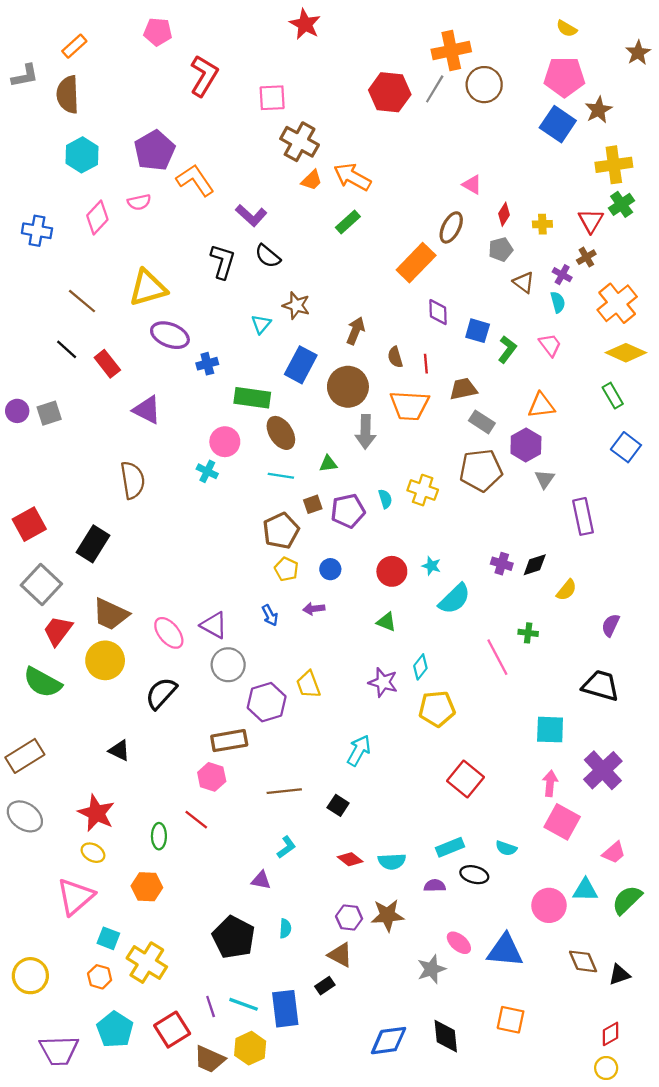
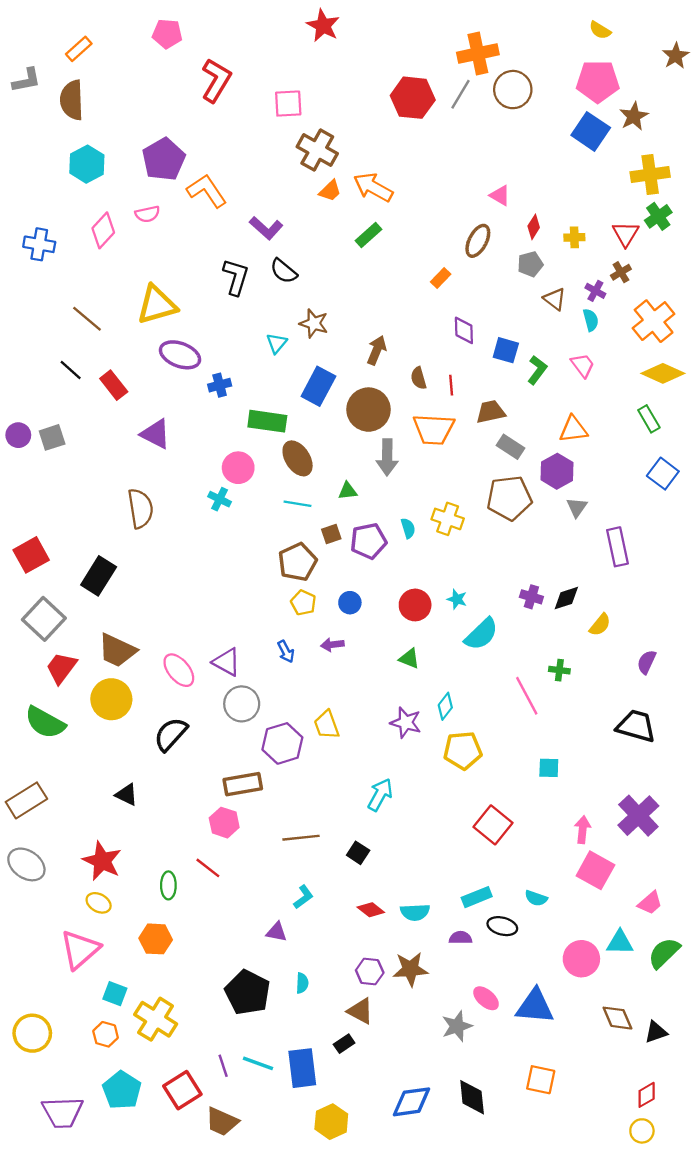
orange rectangle: (416, 263) -> (441, 278), size x0.5
cyan square: (550, 730) -> (549, 768), moved, size x0.7
yellow hexagon: (250, 1048) -> (331, 1122), moved

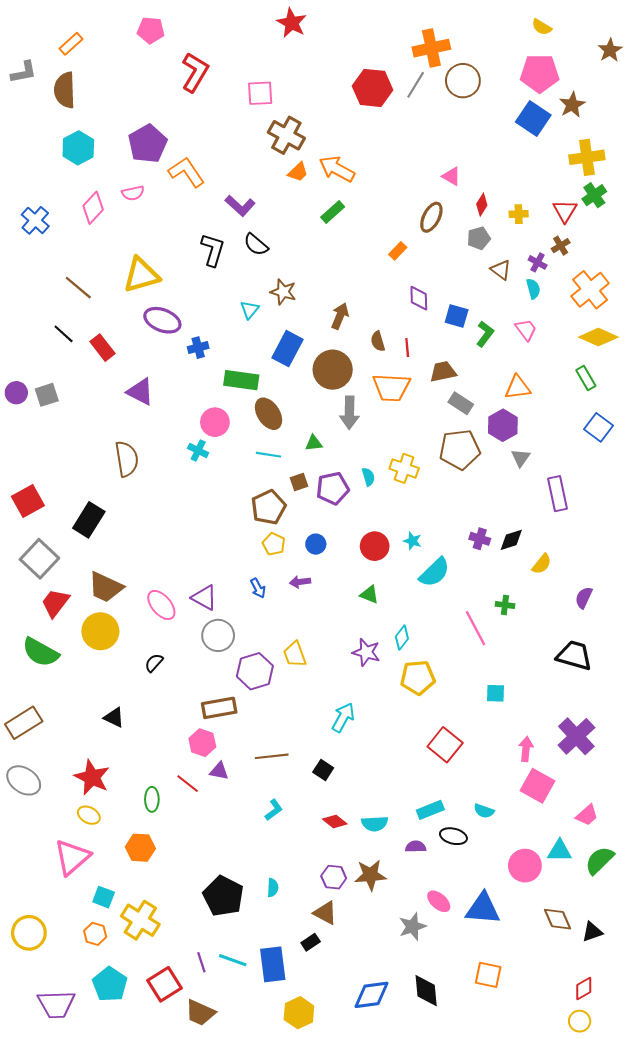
blue cross: (39, 244) -> (35, 220), turned 32
black semicircle: (171, 734) -> (154, 663), size x0.6
purple triangle: (277, 932) -> (219, 771), moved

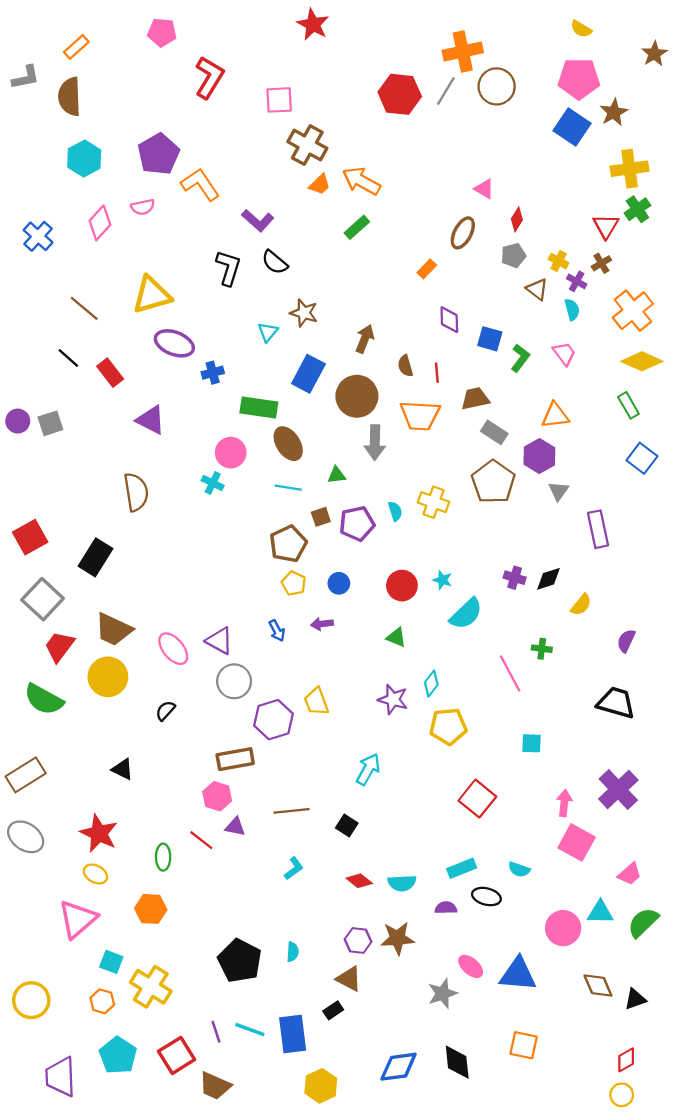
yellow cross: (519, 214) -> (559, 261), moved, turned 30
brown pentagon: (460, 449) -> (493, 482), turned -30
purple trapezoid: (56, 1004) -> (61, 1077), turned 90

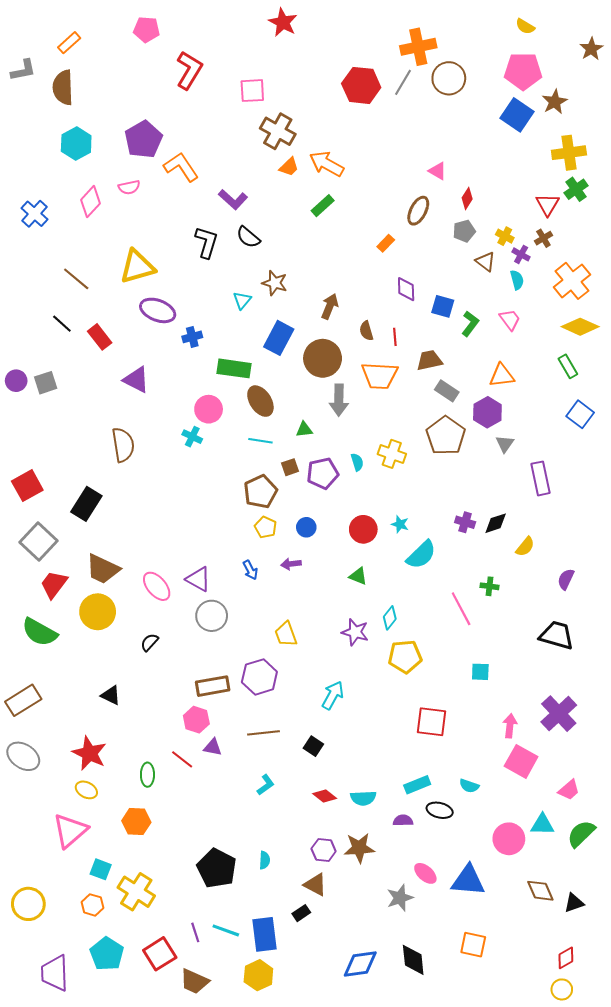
purple hexagon: (274, 720) -> (259, 677), moved
red square: (477, 799) -> (431, 722), turned -32
yellow hexagon: (321, 1086) -> (258, 975), moved

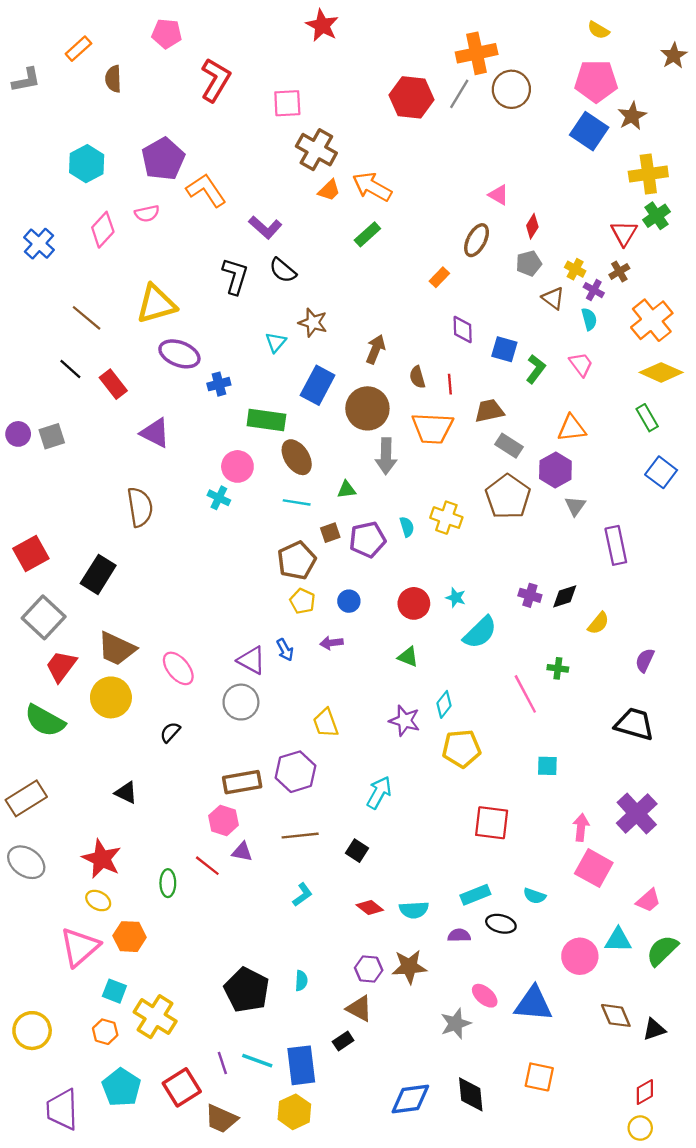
brown semicircle: (63, 87) -> (113, 79), moved, size x0.7
purple triangle: (198, 579) -> (251, 660), moved
orange hexagon: (136, 821) -> (130, 937), moved

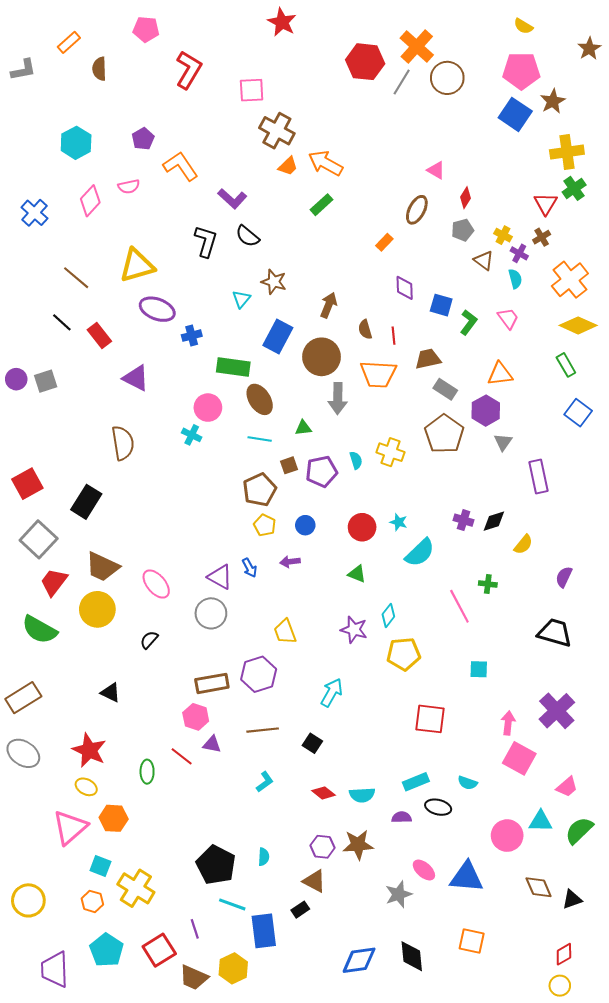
orange cross: (477, 53) -> (417, 46), turned -36
red hexagon: (412, 97) -> (365, 62), moved
purple pentagon: (163, 159) -> (143, 139), size x0.6
cyan line: (257, 1061) -> (232, 904), moved
yellow hexagon: (294, 1112) -> (233, 968), moved

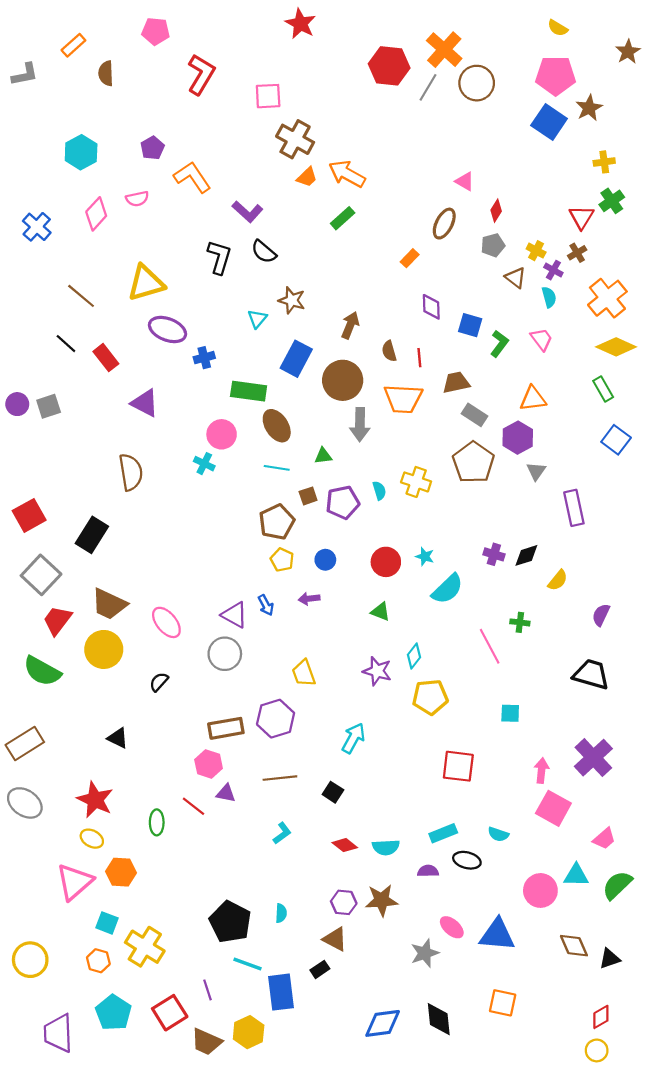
yellow cross: (567, 152) -> (604, 162), size x0.6

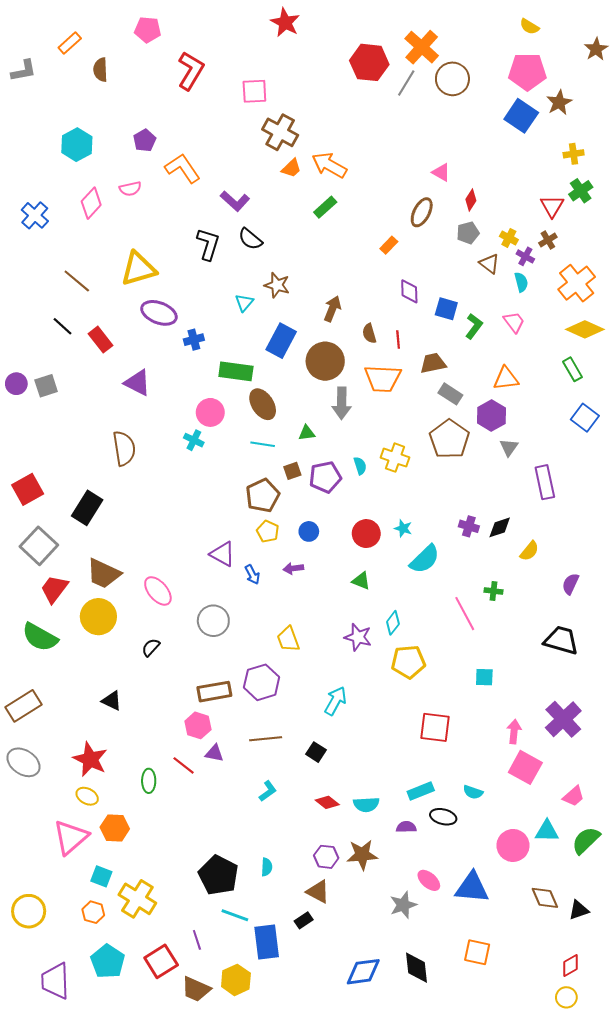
purple triangle: (235, 615) -> (223, 554), moved

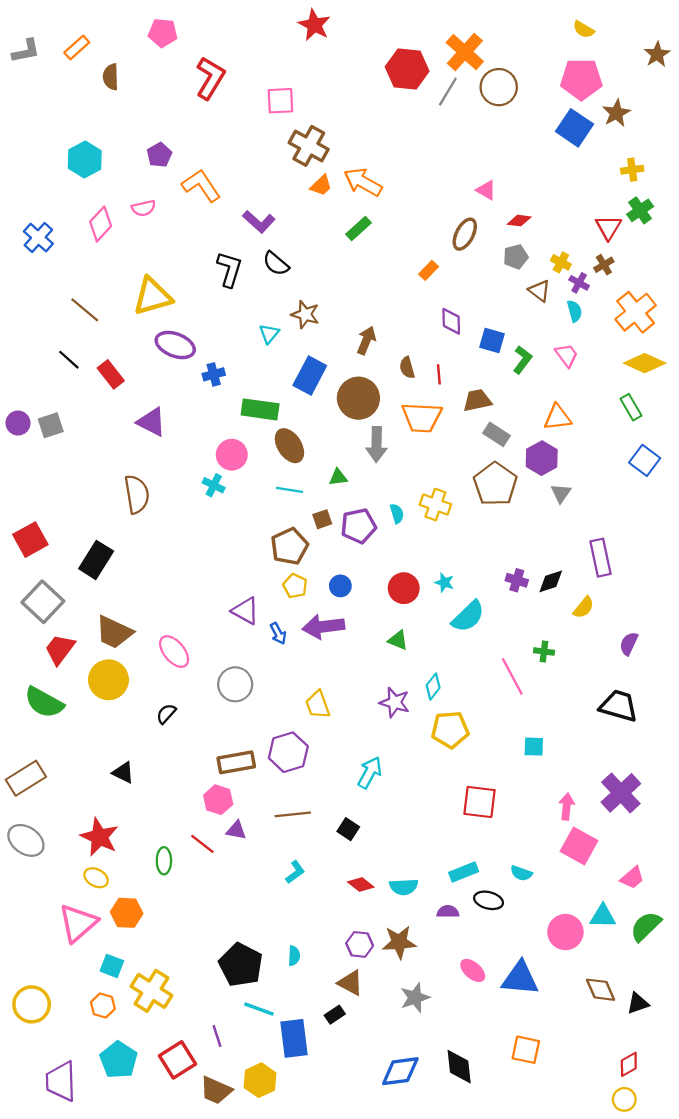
gray L-shape: (23, 71) -> (26, 51), moved
red diamond: (471, 200) -> (519, 221), turned 65
purple rectangle: (545, 482) -> (601, 558), moved
purple arrow: (293, 568) -> (323, 627), size x1.8
gray star: (403, 905) -> (415, 998), moved

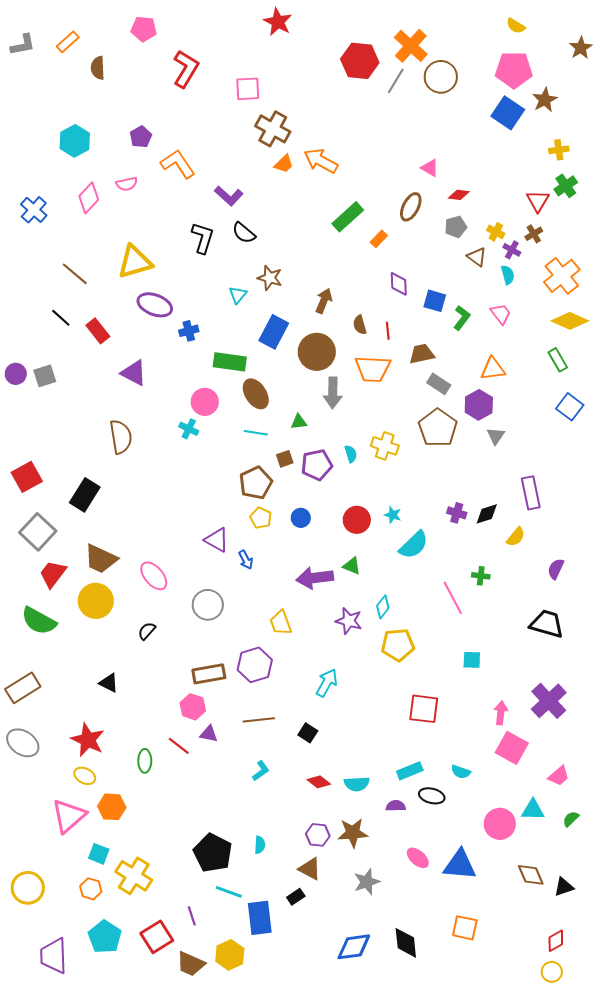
green rectangle: (358, 228) -> (348, 217), moved, size x1.4
purple arrow: (323, 627) -> (315, 578), moved
green semicircle: (646, 926) -> (571, 819), size x0.6

